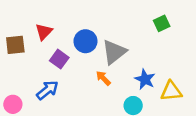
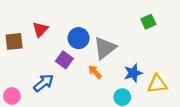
purple square: (59, 59) -> (64, 60), moved
blue star: (145, 79) -> (133, 73), turned 30

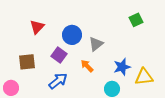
brown square: (14, 41) -> (27, 62), moved
gray triangle: (105, 48) -> (96, 44), size x0.7
blue arrow: (44, 83) -> (58, 81), moved

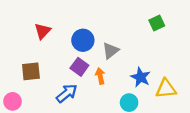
purple square: (59, 55) -> (79, 67), moved
orange arrow: (87, 66) -> (100, 76), turned 32
blue star: (122, 67) -> (141, 77), turned -30

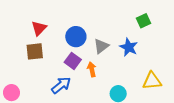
brown square: (31, 71) -> (35, 51), moved
blue star: (141, 77) -> (129, 47), moved

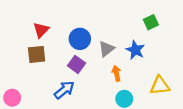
orange arrow: (92, 69) -> (116, 73), moved

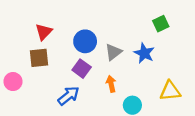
orange arrow: (116, 73) -> (111, 84), moved
pink circle: (12, 98) -> (13, 82), moved

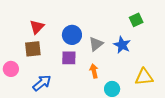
purple square: (82, 69) -> (69, 58), turned -35
blue arrow: (69, 96) -> (42, 83), moved

